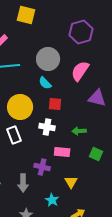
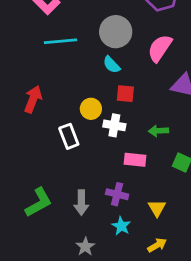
yellow circle: (20, 107) -> (91, 109), moved, size x0.6
purple cross: (42, 167) -> (117, 194), moved
yellow triangle: (71, 182) -> (157, 208), moved

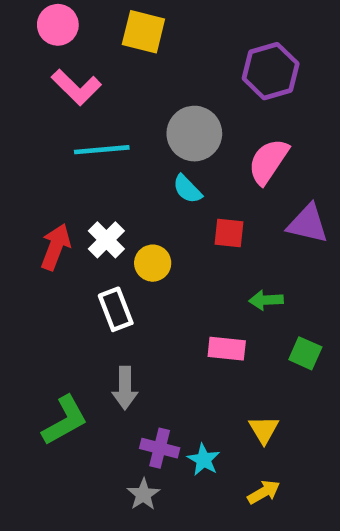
red square: (125, 94) -> (229, 233), moved
white cross: (114, 125) -> (106, 240), moved, turned 35
purple cross: (117, 194) -> (160, 448), moved
gray arrow: (81, 202) -> (125, 388), moved

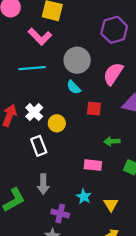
pink L-shape: (76, 87) -> (40, 37), moved
cyan star: (204, 460) -> (84, 197), moved

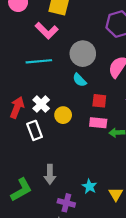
white rectangle: (39, 146) -> (35, 130), moved
pink rectangle: (93, 165) -> (98, 123), moved

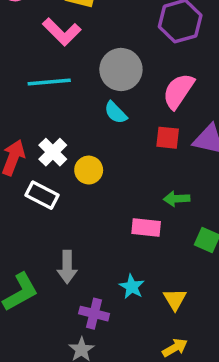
red square: (99, 101) -> (168, 138), moved
pink rectangle: (98, 123) -> (146, 227), moved
white rectangle: (35, 130) -> (42, 195), turned -42

